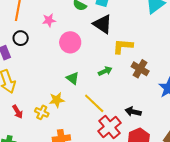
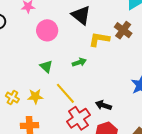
brown cross: (140, 69) -> (123, 30), moved
yellow star: (57, 100) -> (35, 96), moved

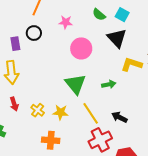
green triangle: (46, 66) -> (75, 84), size x1.6
black arrow: (103, 105) -> (119, 117), moved

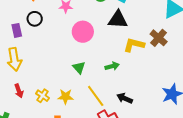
black triangle: (117, 38) -> (118, 19), turned -40
green triangle: (75, 84) -> (79, 68), size x0.6

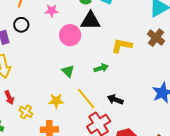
black triangle: (118, 19) -> (90, 21), moved
brown cross: (159, 38) -> (156, 38), moved
yellow cross: (43, 96) -> (26, 112), moved

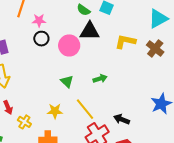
pink star: (52, 11) -> (39, 20), moved
black circle: (21, 25) -> (41, 39), moved
yellow L-shape: (122, 46) -> (125, 41), moved
black arrow: (115, 99) -> (122, 119), moved

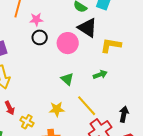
black triangle: (90, 31) -> (87, 28), turned 35
yellow L-shape: (125, 41) -> (111, 45), moved
black arrow: (122, 119) -> (124, 114), turned 84

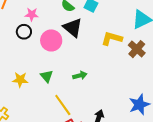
pink star: (36, 20) -> (32, 14), moved
yellow L-shape: (111, 45) -> (112, 38), moved
yellow star: (57, 109) -> (20, 80), moved

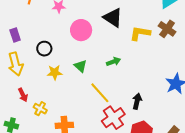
black triangle: (73, 28) -> (113, 18), moved
black circle: (24, 32) -> (44, 49), moved
yellow L-shape: (112, 38) -> (140, 33), moved

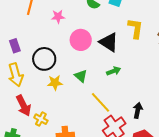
black triangle: (113, 18) -> (109, 42), moved
yellow L-shape: (140, 33) -> (135, 28), moved, turned 90
black circle: (44, 49) -> (44, 59), size x1.5
red arrow: (23, 95) -> (24, 106), size x1.5

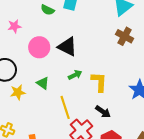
yellow L-shape: (135, 28) -> (99, 82), moved
yellow line: (100, 102) -> (65, 107), turned 30
black arrow: (138, 110) -> (103, 112), turned 119

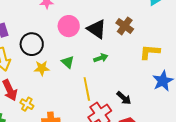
brown cross: (125, 36) -> (125, 26), moved
yellow L-shape: (99, 82) -> (150, 52), moved, turned -95

